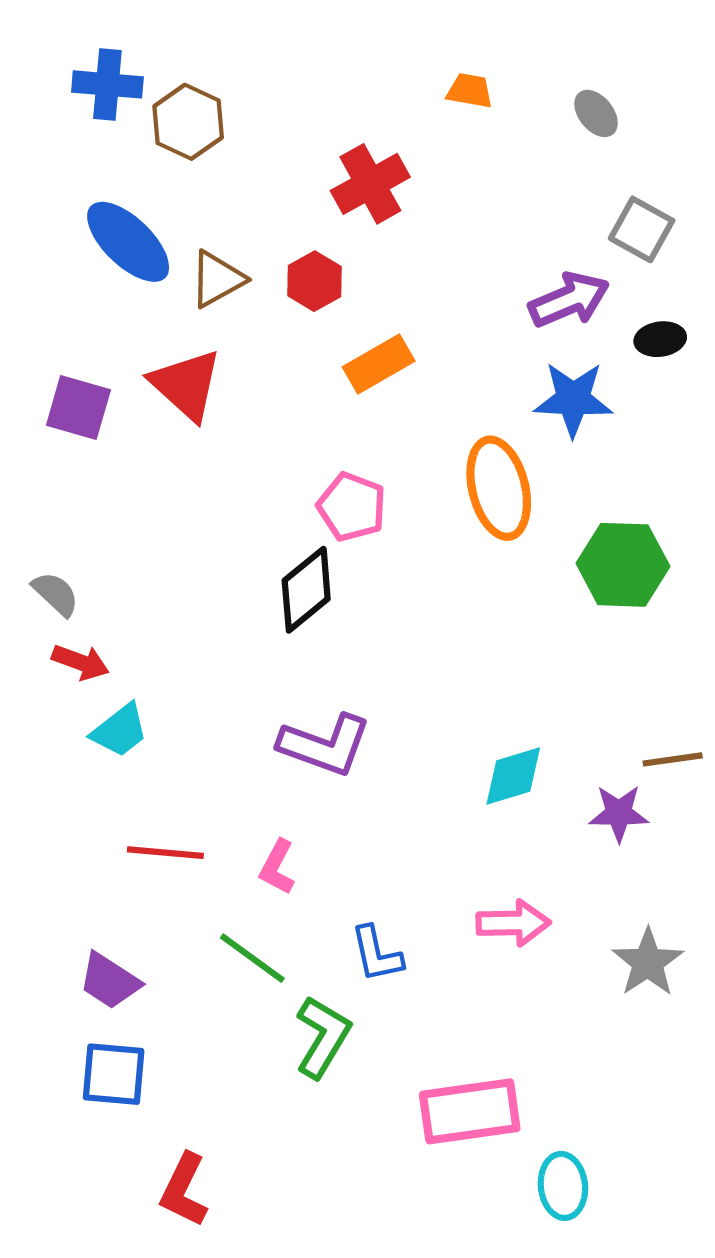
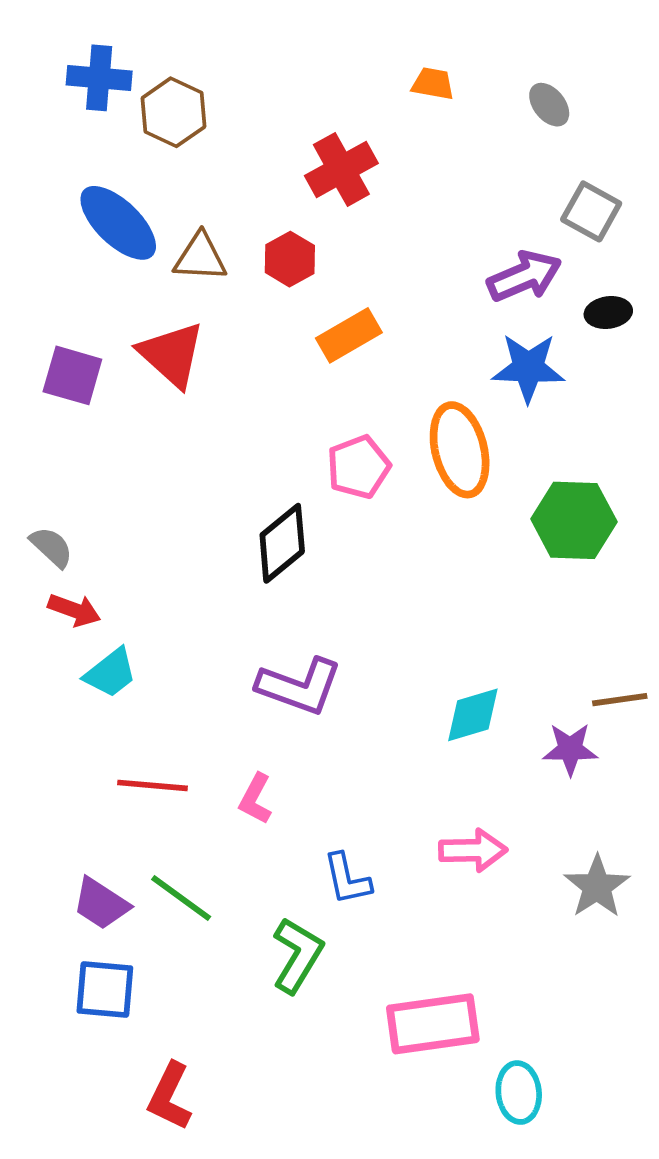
brown triangle: (217, 279) -> (200, 257), turned 32
pink pentagon: (352, 507) -> (358, 467), moved, turned 30
green line: (252, 958) -> (181, 898), moved

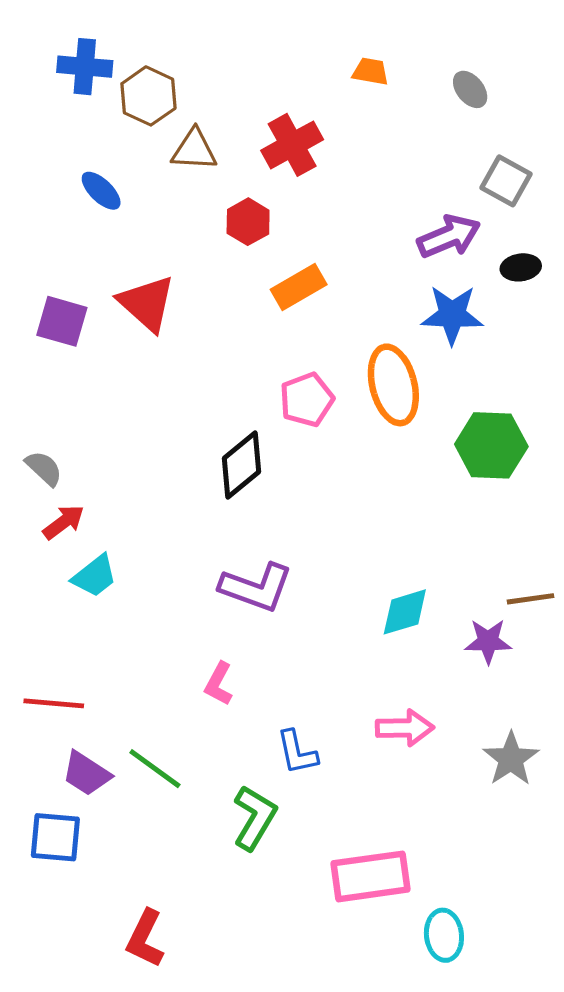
blue ellipse: (118, 223) -> (101, 191), size x0.6
brown triangle: (200, 257) -> (194, 150), moved
red arrow: (74, 610) -> (64, 522), turned -57
red line: (153, 785) -> (54, 703), moved
blue square: (105, 990) -> (55, 837), moved

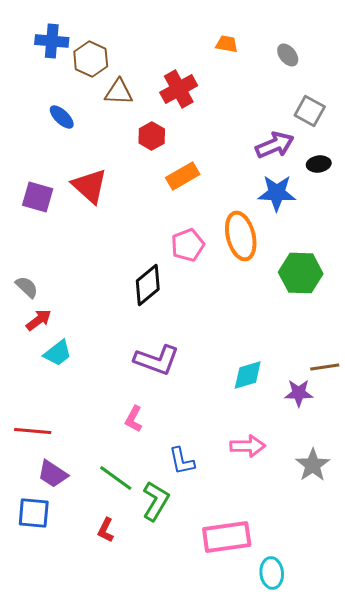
green line: (155, 769) -> (116, 478), moved
red L-shape: (145, 938) -> (106, 530), moved, size x0.7

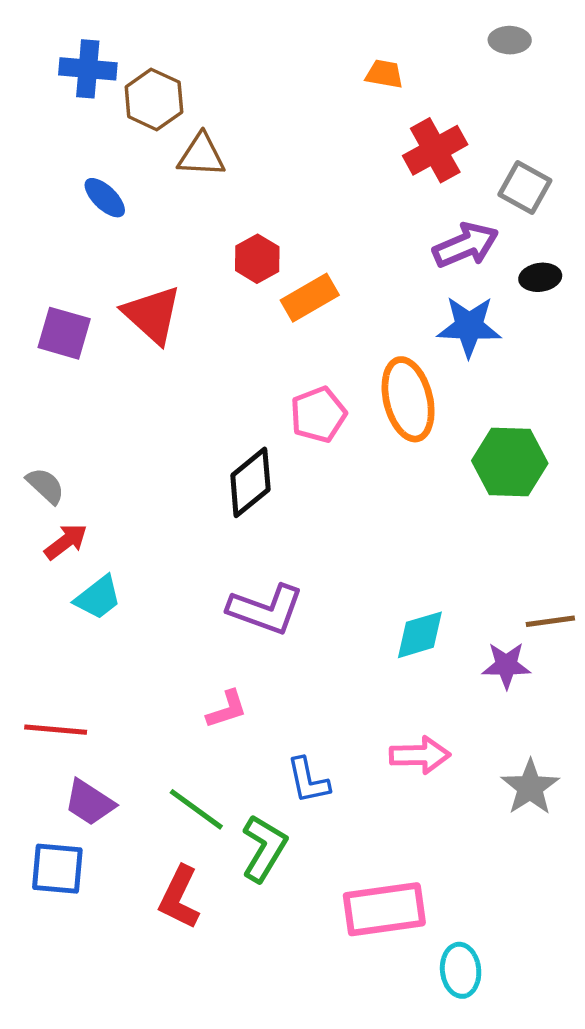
gray ellipse: (288, 55) -> (510, 40), moved, turned -50
red cross: (179, 89) -> (435, 150), moved
red hexagon: (152, 136) -> (257, 259), moved
pink L-shape: (134, 419) -> (227, 709), turned -136
red L-shape: (106, 530) -> (179, 897), size x1.5

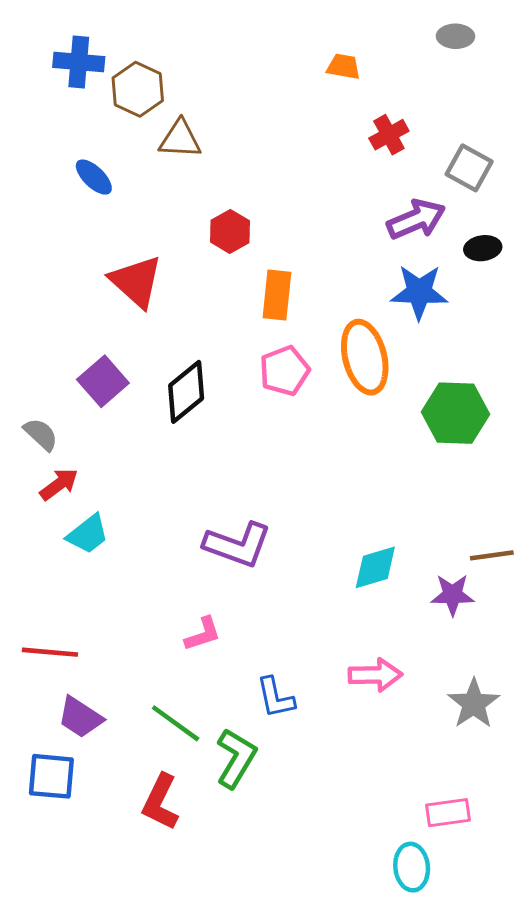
red cross: (435, 150) -> (389, 135), size x0.7
orange rectangle: (310, 298) -> (277, 295), moved, turned -54
purple square: (64, 333) -> (103, 381), moved, turned 33
black diamond: (250, 482) -> (186, 392), moved
pink rectangle: (384, 909) -> (448, 813), moved, size x0.6

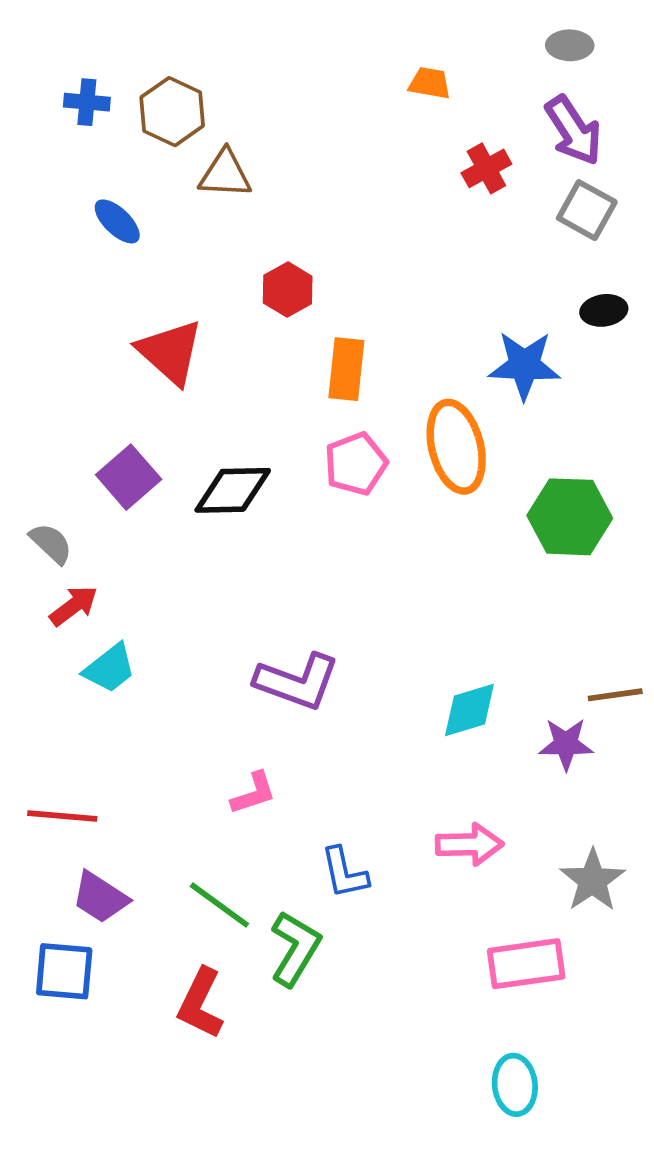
blue cross: (79, 62) -> (87, 102), moved, size x0.7
purple arrow: (416, 219) -> (574, 131), moved, turned 80
black diamond: (186, 392) -> (233, 490), turned 38
pink rectangle: (448, 813) -> (526, 964), moved, size x1.4

